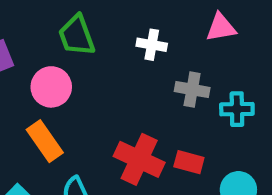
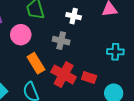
gray cross: (192, 90) -> (61, 41), moved
orange rectangle: (45, 141) -> (36, 63), moved

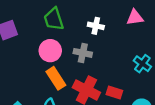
pink circle: (21, 35) -> (50, 51), moved
cyan cross: (115, 52) -> (142, 64), turned 35

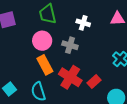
red rectangle: (114, 92) -> (94, 82), turned -64

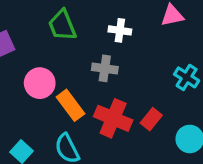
pink circle: (42, 41) -> (40, 83), moved

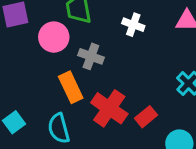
gray cross: (105, 68) -> (91, 56), moved
pink circle: (40, 83) -> (54, 37), moved

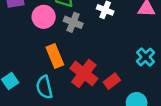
gray cross: (91, 56) -> (73, 22), moved

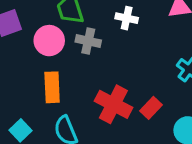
orange rectangle: (55, 56) -> (52, 87), moved, turned 30

